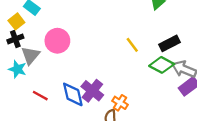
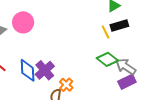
black rectangle: (169, 43) -> (119, 26), moved
yellow line: (132, 45) -> (106, 32), moved

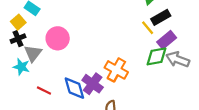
green diamond: (107, 59) -> (156, 56), turned -35
purple rectangle: (127, 82) -> (167, 40), moved
orange cross: (66, 85) -> (116, 70), moved, size x1.5

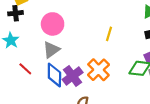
yellow line: (148, 28) -> (109, 34), moved, turned 40
gray triangle: (33, 53) -> (51, 50), moved

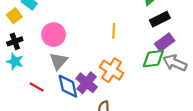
black cross: (16, 13) -> (15, 41), moved

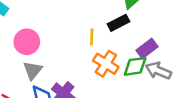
black rectangle: (160, 19) -> (118, 23), moved
orange cross: (112, 70) -> (106, 64), moved

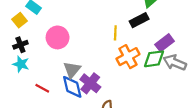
orange cross: (106, 64) -> (128, 57), turned 30
gray triangle: (33, 70) -> (72, 70), moved

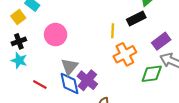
green diamond: (154, 59) -> (152, 74), moved

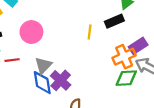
orange cross: (125, 54) -> (124, 57), moved
red line: (40, 85) -> (12, 60), moved, turned -40

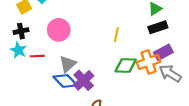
black rectangle: (114, 21) -> (158, 27), moved
green diamond: (126, 78) -> (126, 65), moved
blue diamond: (42, 83) -> (65, 81), turned -40

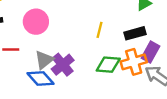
black rectangle: (158, 27) -> (135, 33), moved
purple rectangle: (163, 52) -> (151, 52), turned -36
purple cross: (84, 80) -> (63, 65), moved

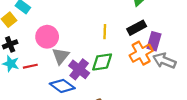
gray triangle: (44, 60) -> (61, 56), moved
green diamond: (108, 65) -> (102, 62), moved

